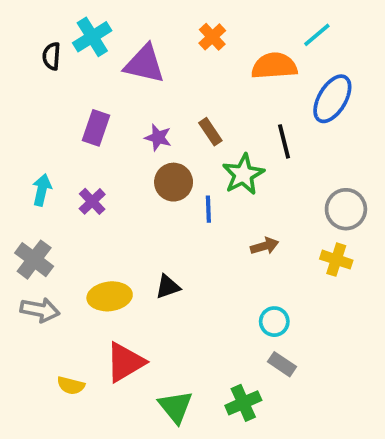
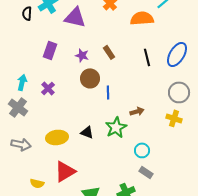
blue ellipse: (332, 99) -> (177, 54), moved
green star: (243, 174) -> (116, 127), moved
gray cross: (34, 260) -> (18, 107), moved
black triangle: (168, 287) -> (87, 132), turned 40

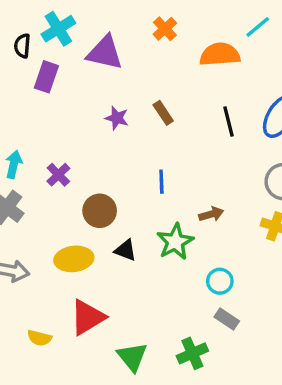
purple rectangle: (50, 50) -> (46, 77), moved
brown circle: (90, 78) -> (100, 211), moved

